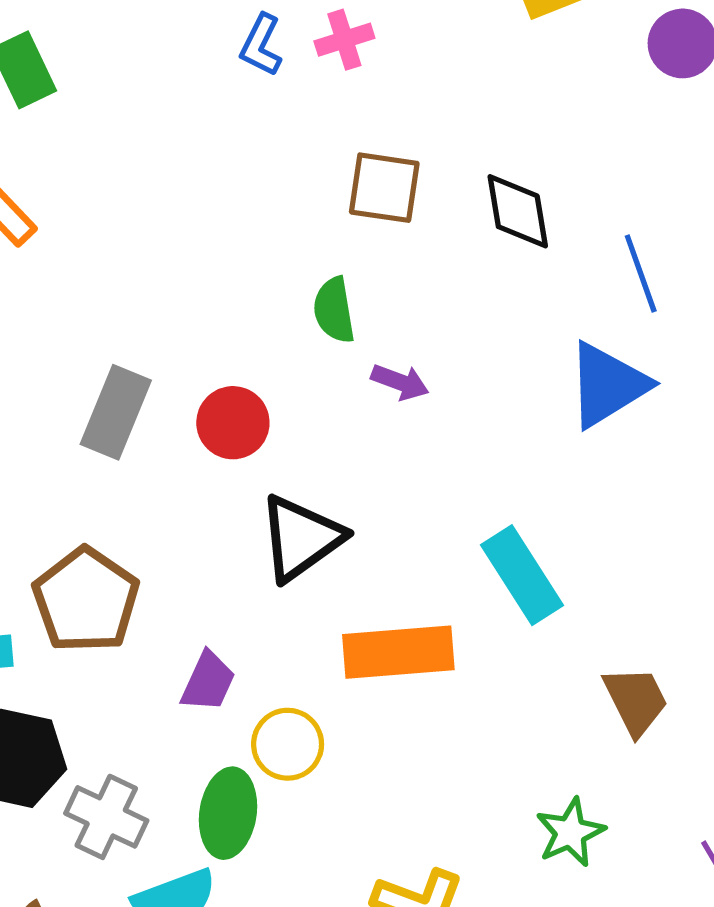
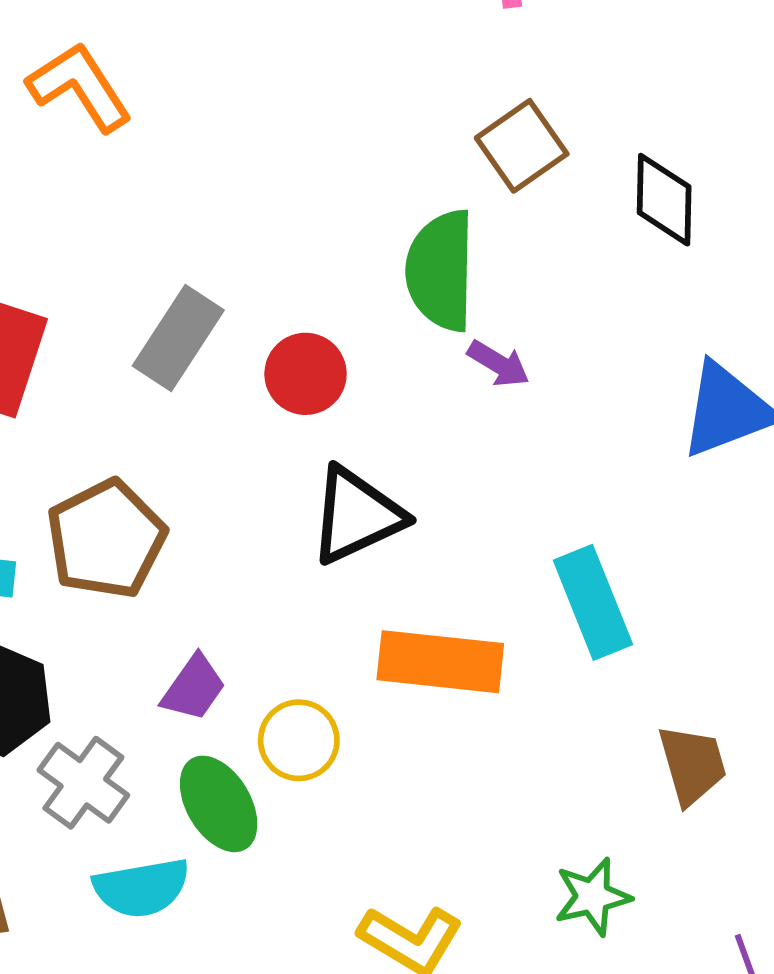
brown square: (384, 188) -> (522, 146), turned 36
green semicircle: (334, 310) -> (441, 271), size x1.6
purple trapezoid: (208, 682) -> (194, 688), moved
green ellipse: (228, 813) -> (219, 804), turned -50

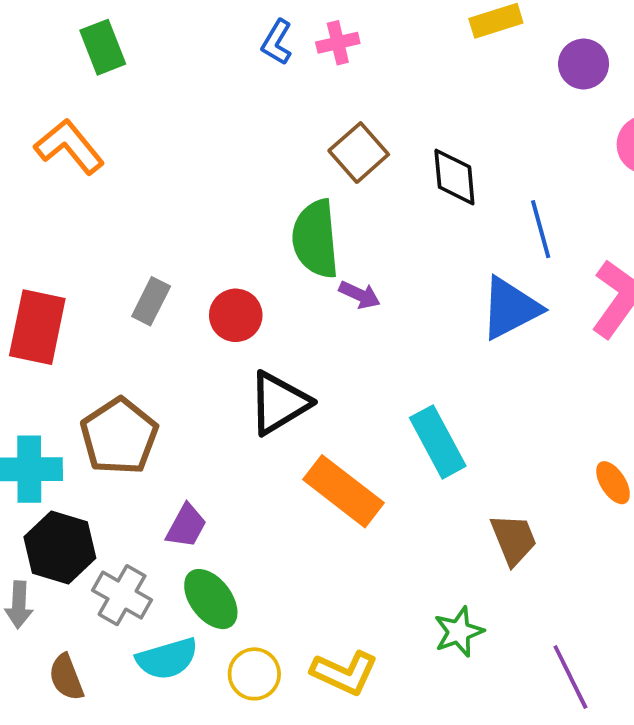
gray rectangle: (178, 338) -> (151, 301), size x0.7
orange rectangle: (440, 662) -> (344, 491), turned 38
yellow circle: (299, 740) -> (254, 674), moved

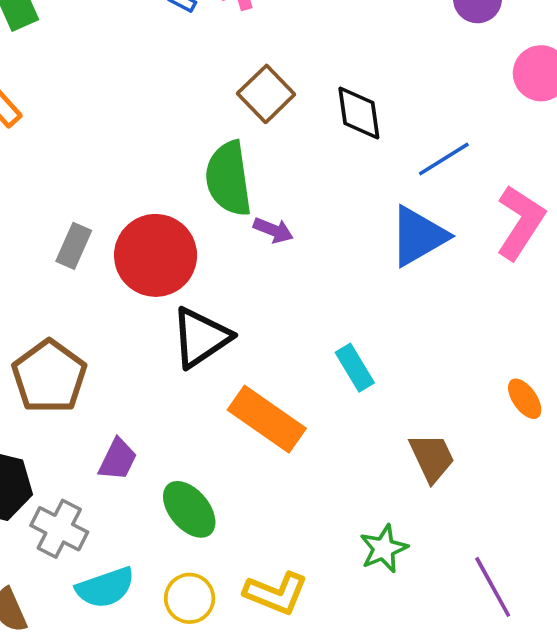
blue line: (541, 229) -> (444, 159), turned 76
red circle: (236, 315) -> (156, 255), size x1.6
cyan rectangle: (438, 442) -> (355, 368), size x0.7
green ellipse: (211, 599) -> (189, 509), moved

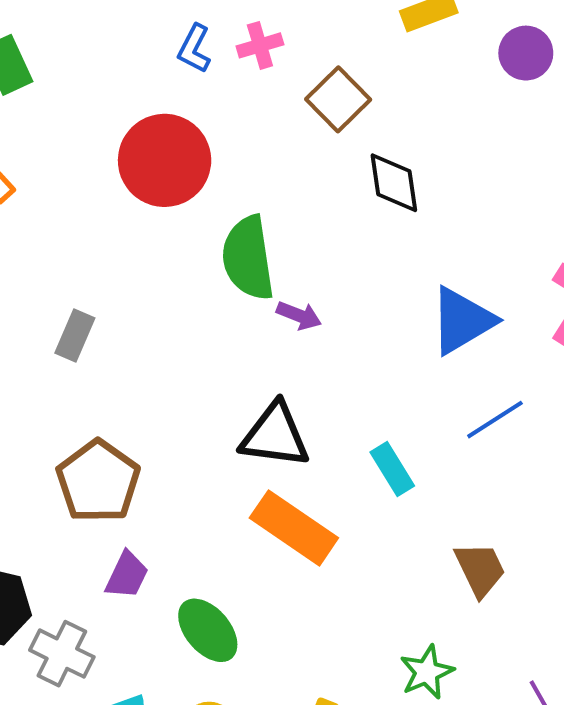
brown square: (266, 94) -> (338, 99), moved
blue line: (444, 159) -> (495, 420), moved
red circle: (156, 255) -> (165, 160), moved
black triangle: (201, 337) -> (275, 435), moved, turned 42
brown pentagon: (49, 377) -> (98, 481), moved

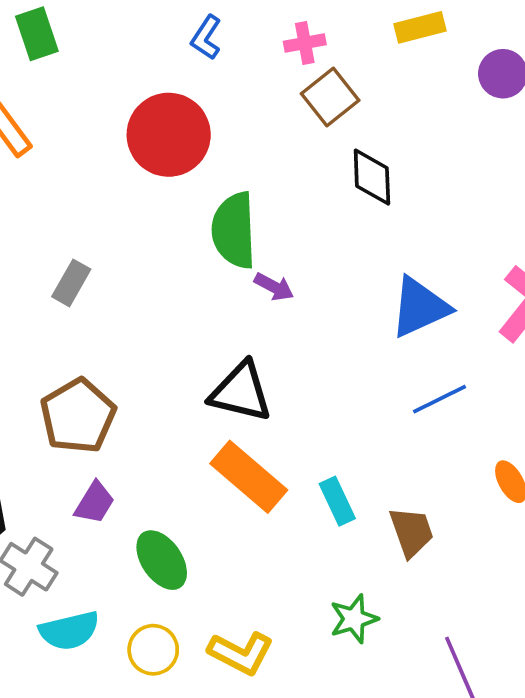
pink cross: (260, 45) -> (305, 43), moved
cyan rectangle: (392, 469) -> (337, 501), moved

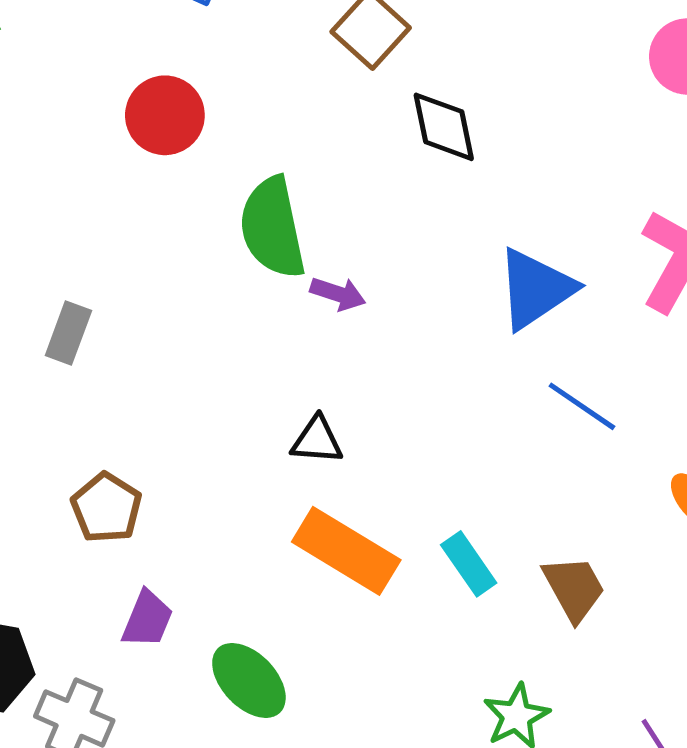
red circle: (169, 135) -> (165, 115), size x0.7
black triangle: (241, 392) -> (317, 440), size x0.6
blue line: (440, 399) -> (582, 406), turned 70
brown pentagon: (78, 416) -> (106, 508), size x0.7

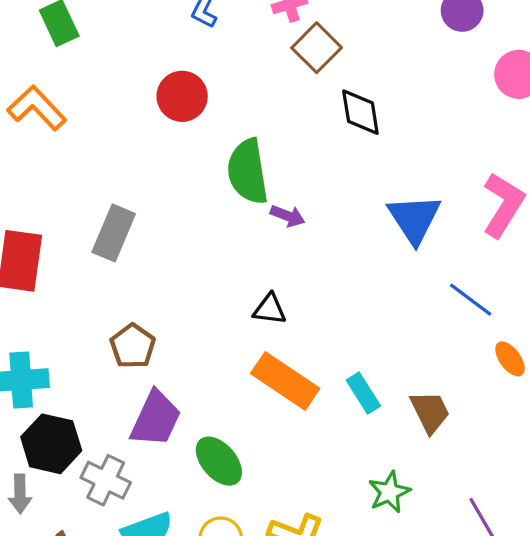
blue triangle: (535, 289) -> (414, 219), turned -32
gray rectangle: (68, 333) -> (114, 233), size x1.4
blue line: (582, 406) -> (471, 300), moved
purple trapezoid: (147, 619) -> (156, 419), size x1.5

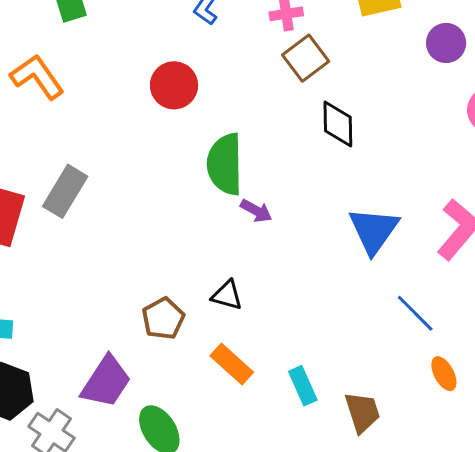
gray rectangle: (114, 233) -> (65, 191), moved
brown pentagon: (133, 346) -> (163, 318), moved
orange rectangle: (285, 381) -> (232, 364), size x0.7

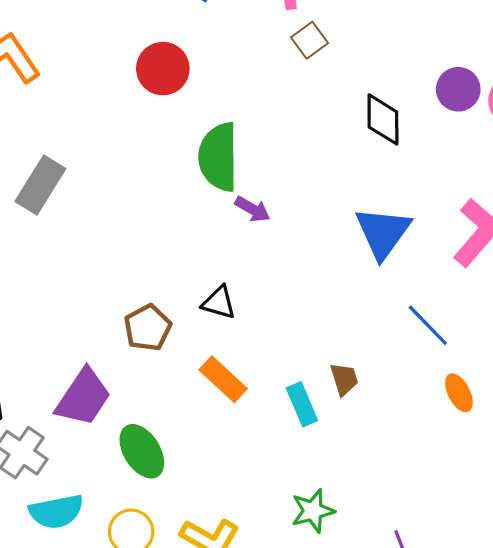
purple circle: (446, 43) -> (458, 89), moved
brown square: (306, 58) -> (310, 40), size x0.7
black diamond: (338, 124) -> (383, 119), moved
brown trapezoid: (362, 412) -> (344, 379), moved, size x0.7

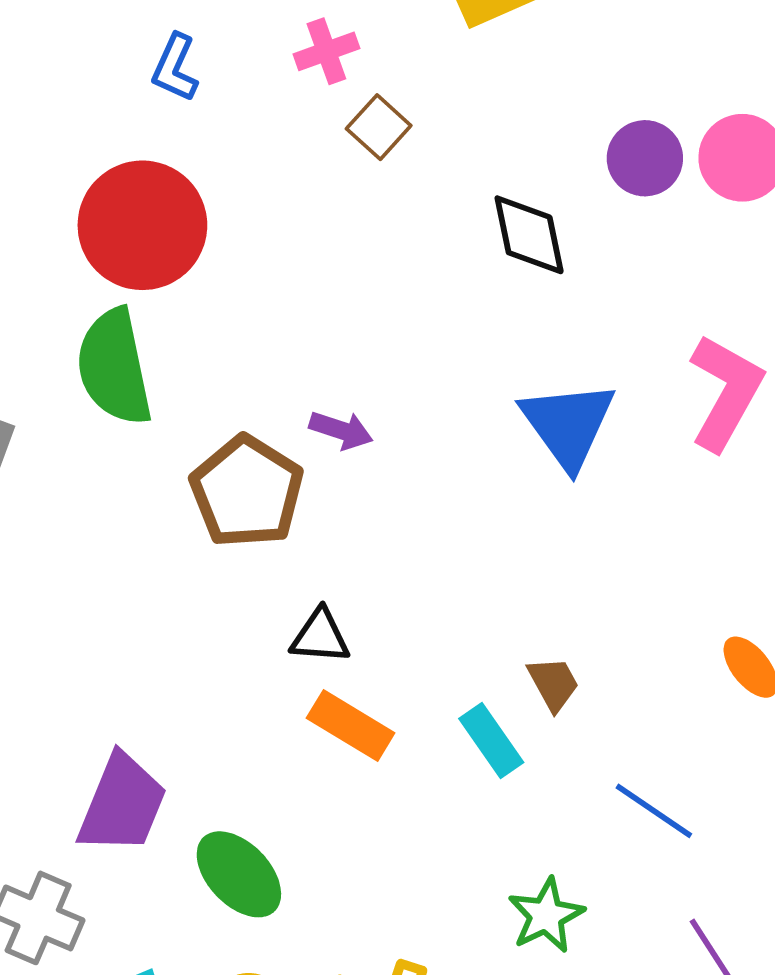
red circle: (163, 69) -> (142, 225), size x1.4
green semicircle: (218, 157) -> (114, 367), moved
black triangle: (219, 303) -> (320, 636), moved
blue line: (428, 325) -> (654, 811), moved
brown pentagon: (148, 328) -> (247, 492), moved, size x1.4

